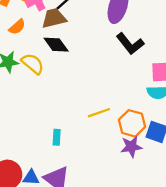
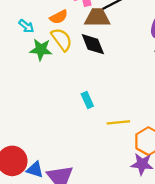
yellow semicircle: (33, 64) -> (62, 39), moved
cyan rectangle: (57, 137) -> (87, 100), moved, turned -42

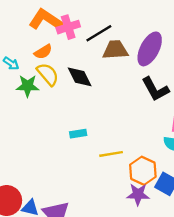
brown trapezoid: (97, 18) -> (115, 50), moved
cyan rectangle: (87, 100) -> (78, 134), turned -70

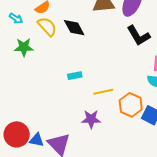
green star: (28, 86) -> (24, 47), moved
purple star: (138, 194) -> (91, 119), moved

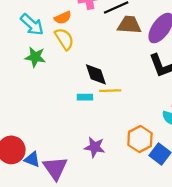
cyan arrow: (16, 18) -> (32, 25), size x1.6
black diamond: (74, 28) -> (96, 74), moved
yellow line: (103, 92) -> (110, 91), moved

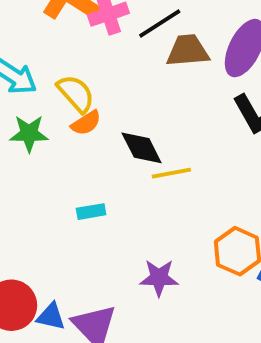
orange semicircle: (63, 18) -> (86, 123), moved
cyan rectangle: (85, 97) -> (91, 212), moved

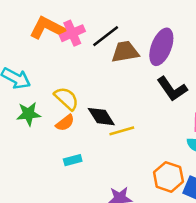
yellow semicircle: (76, 93) -> (66, 99), moved
orange semicircle: (86, 123) -> (65, 123), moved

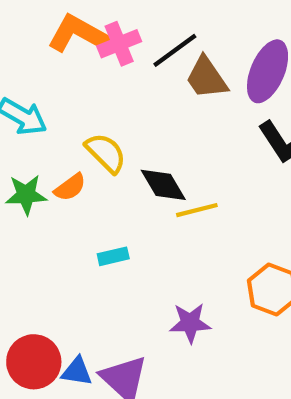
brown trapezoid: (125, 52) -> (206, 78), turned -116
green star: (29, 114) -> (26, 195), moved
orange semicircle: (65, 123) -> (70, 187), moved

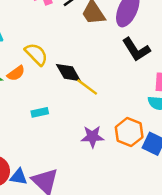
yellow line: (197, 210) -> (87, 87), turned 50
purple star: (190, 323) -> (92, 137), moved

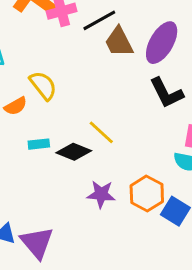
black diamond: (68, 73) -> (74, 152), moved, turned -44
cyan rectangle: (40, 112) -> (39, 144), moved

